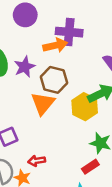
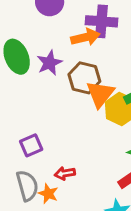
orange triangle: (43, 103) -> (100, 94), moved

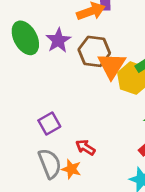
red arrow: (65, 173) -> (85, 147), turned 48

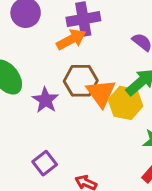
purple star: (58, 40) -> (45, 100), moved

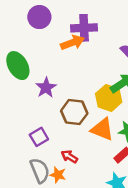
brown hexagon: (81, 81) -> (74, 112), moved
orange triangle: (101, 93) -> (102, 129), moved, turned -40

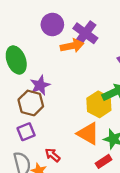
purple circle: (39, 17) -> (52, 25), moved
purple cross: (84, 28) -> (85, 33), turned 30
brown hexagon: (74, 112) -> (31, 103), moved

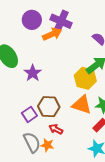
brown hexagon: (31, 103) -> (49, 107), moved

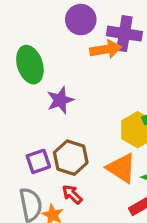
purple cross: (61, 21) -> (124, 34), turned -30

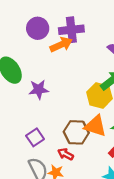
purple star: (60, 100) -> (39, 90), turned 30
brown hexagon: (71, 158) -> (76, 132), moved

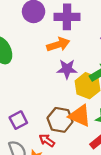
orange arrow: (61, 45) -> (58, 45), moved
purple star: (39, 90) -> (67, 69), moved

